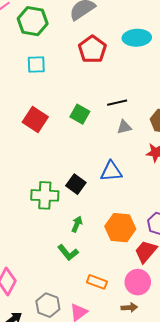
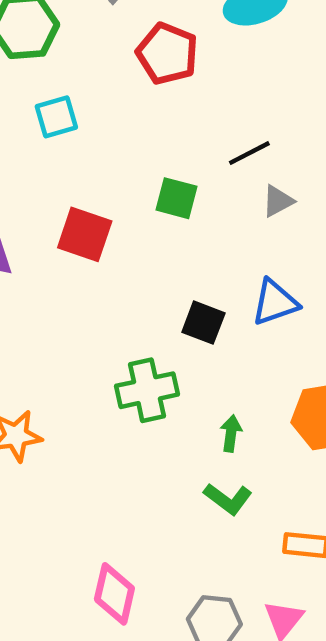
black square: (76, 184) -> (203, 323), moved

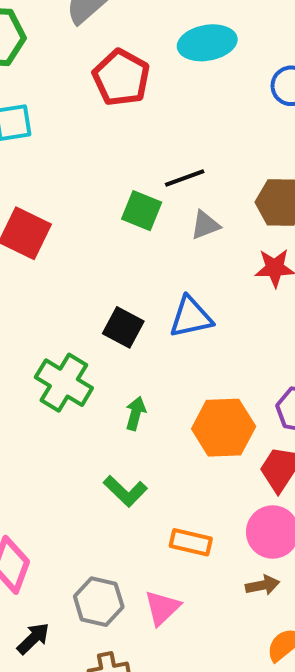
green square: (177, 198) -> (142, 211), moved
green cross: (147, 390) -> (64, 383), turned 36
green arrow: (231, 433) -> (136, 413), moved

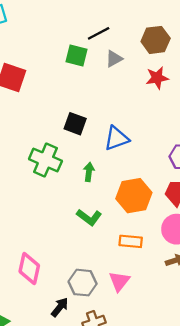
blue triangle: (191, 317) -> (116, 138), moved
orange hexagon: (224, 428) -> (134, 196), moved
black arrow: (33, 638) -> (60, 307), moved

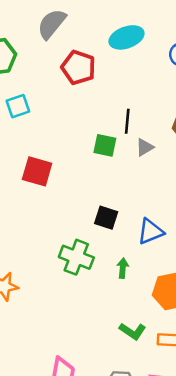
black line: (99, 33) -> (127, 121), turned -55
green L-shape: (89, 217) -> (133, 331), moved

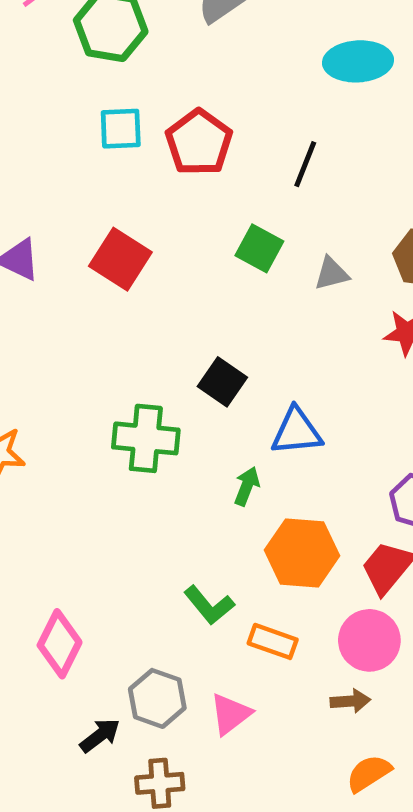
red pentagon: (78, 68) -> (199, 142), moved
black line: (127, 121) -> (305, 164), moved
green cross: (76, 257) -> (146, 438), turned -32
green arrow: (123, 268) -> (247, 486), moved

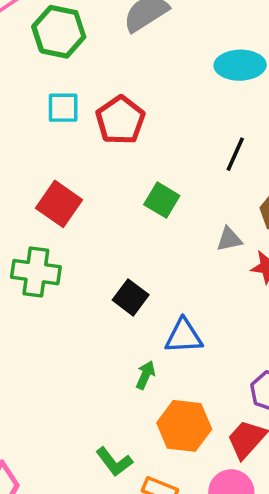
black line: (305, 164) -> (235, 154), moved
gray triangle: (331, 273) -> (229, 239), moved
green cross: (146, 438) -> (36, 272), moved

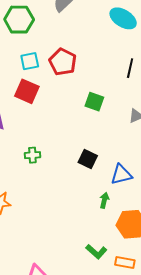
cyan ellipse: (240, 65) -> (123, 18), turned 44
red square: (59, 204) -> (27, 91), moved
green cross: (36, 272) -> (32, 155), size x0.6

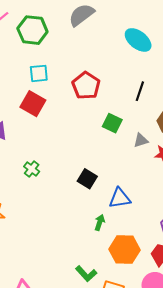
red pentagon: (63, 62) -> (86, 86), moved
green square: (94, 102) -> (112, 123), moved
green cross: (32, 155) -> (32, 169), turned 35

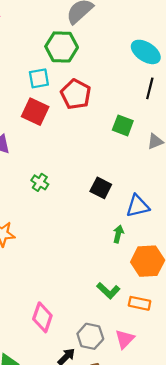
green hexagon: (32, 30) -> (62, 47), moved
cyan ellipse: (138, 40) -> (146, 52), moved
red pentagon: (86, 86) -> (76, 94), moved

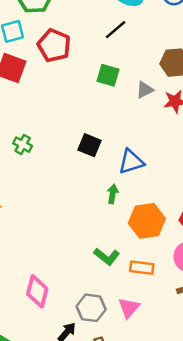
black line: (150, 88) -> (116, 30), moved, turned 40

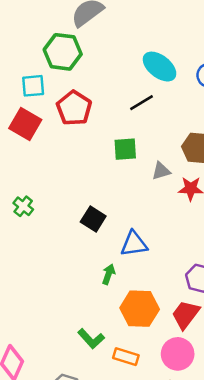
green square: (108, 75) -> (125, 149), turned -30

